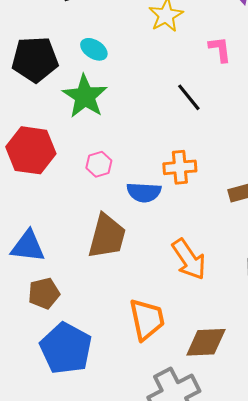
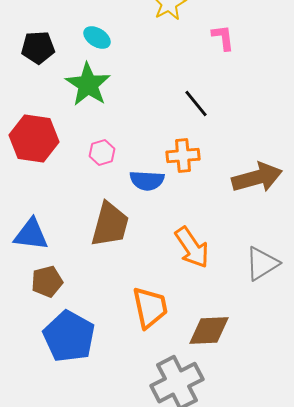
black pentagon: (35, 59) -> (38, 48), size x0.7
black line: (189, 97) -> (196, 104), moved

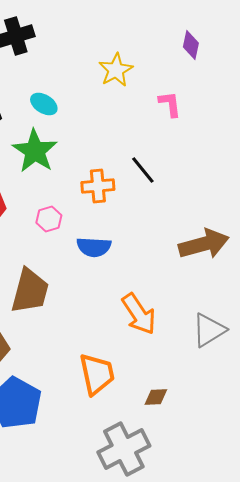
orange cross: (183, 156) -> (98, 186), moved
brown trapezoid: (110, 225) -> (30, 291), moved
brown diamond: (209, 331) -> (156, 397), size x0.6

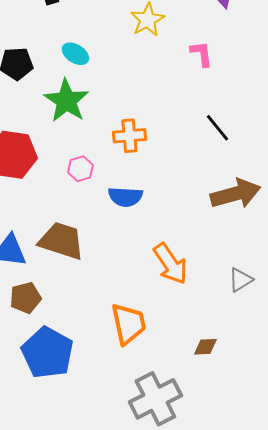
black line: (143, 170) -> (217, 128), moved
brown trapezoid: (30, 291) -> (61, 241), turned -87
gray triangle: (209, 330) -> (240, 280), size x0.7
brown diamond: (156, 397) -> (205, 347), moved

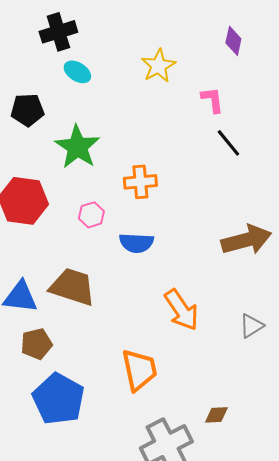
cyan ellipse: (75, 54) -> (77, 72), moved
black line: (217, 128) -> (228, 143), moved
brown diamond: (205, 347) -> (216, 415), moved

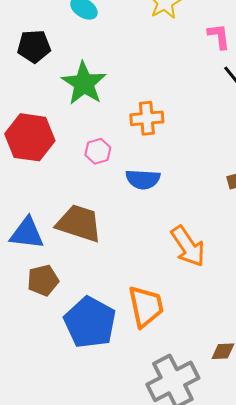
blue pentagon: (58, 399) -> (90, 322), moved

